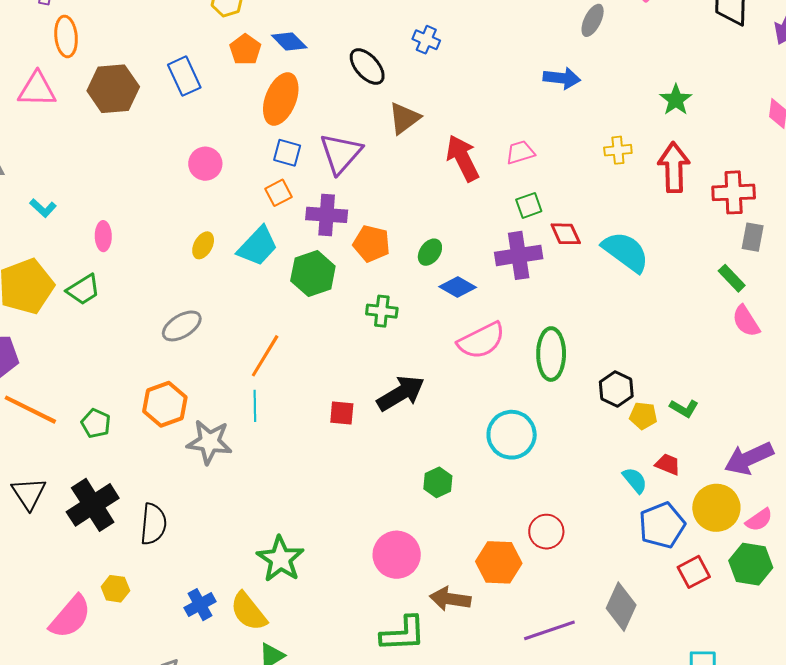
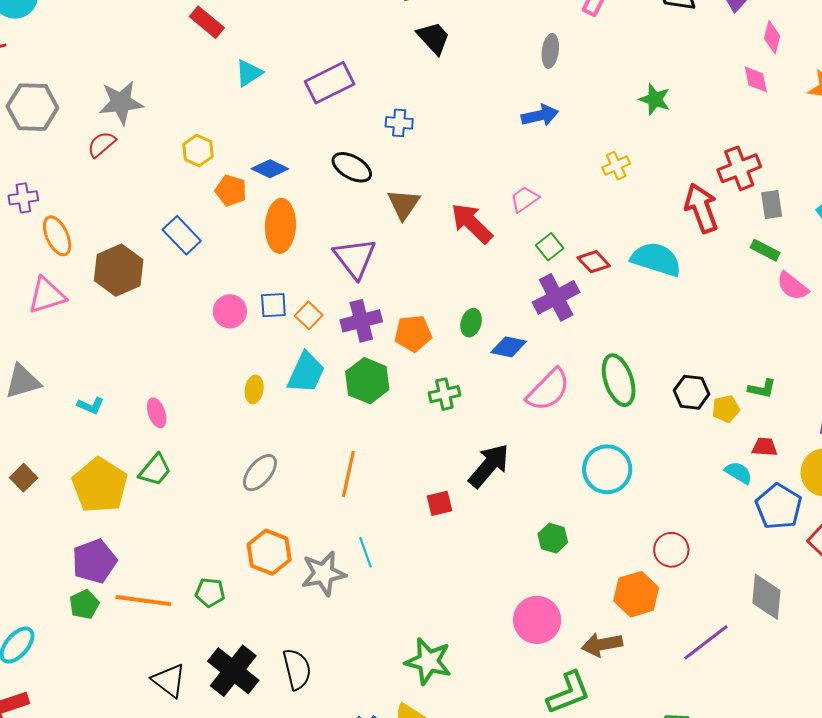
blue square: (287, 153) -> (273, 305), moved
red arrow: (674, 167) -> (701, 208), moved
cyan line: (255, 406) -> (366, 552), moved

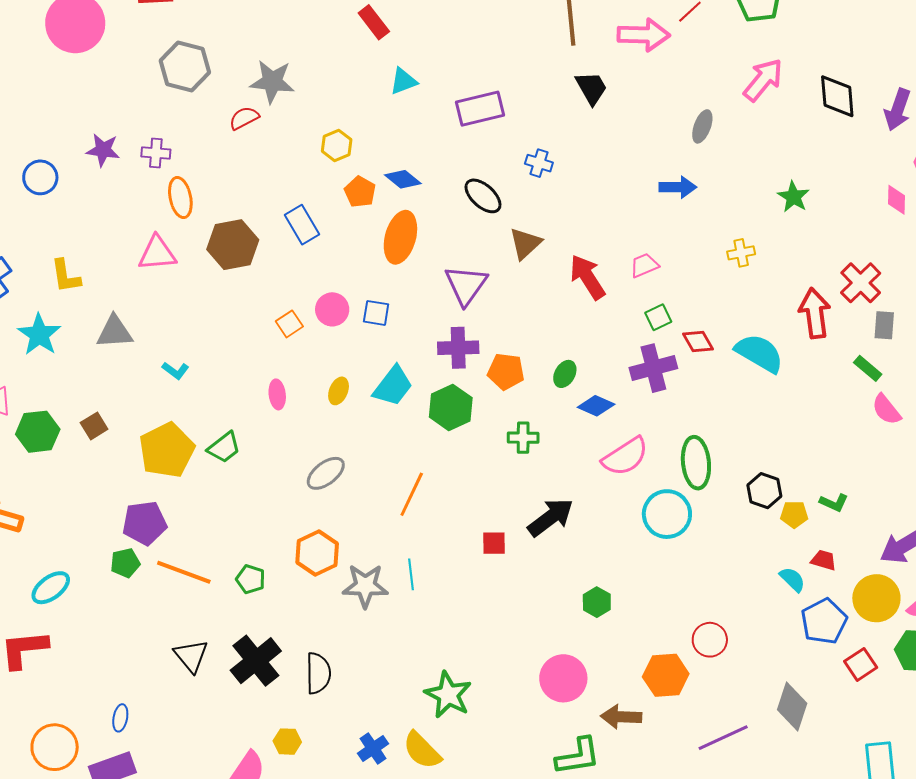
red cross: (739, 168) -> (861, 283), turned -36
orange square: (309, 315) -> (289, 324), moved
pink ellipse: (157, 413) -> (277, 394), moved
cyan circle: (607, 469) -> (667, 514), moved

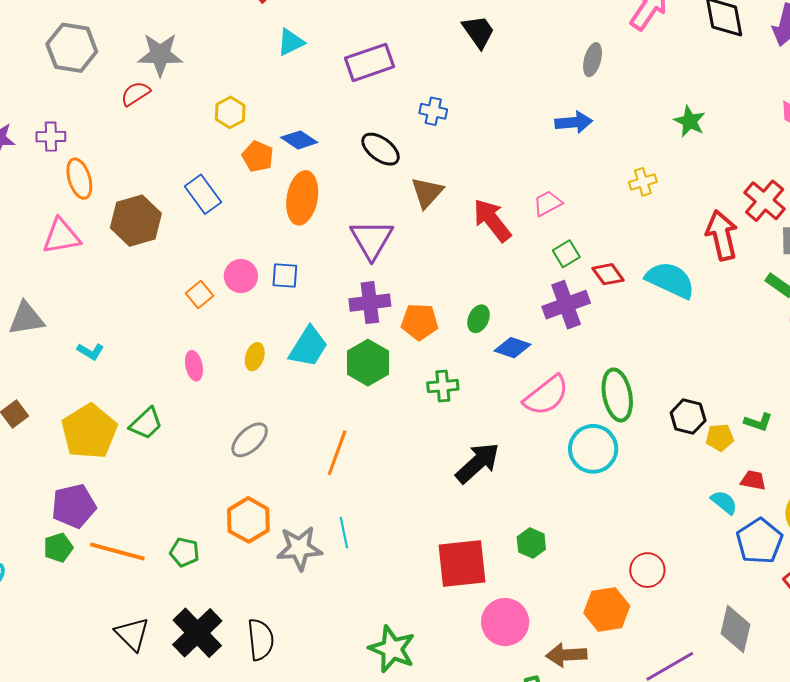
red square: (494, 543) -> (462, 563), moved, size x2.0

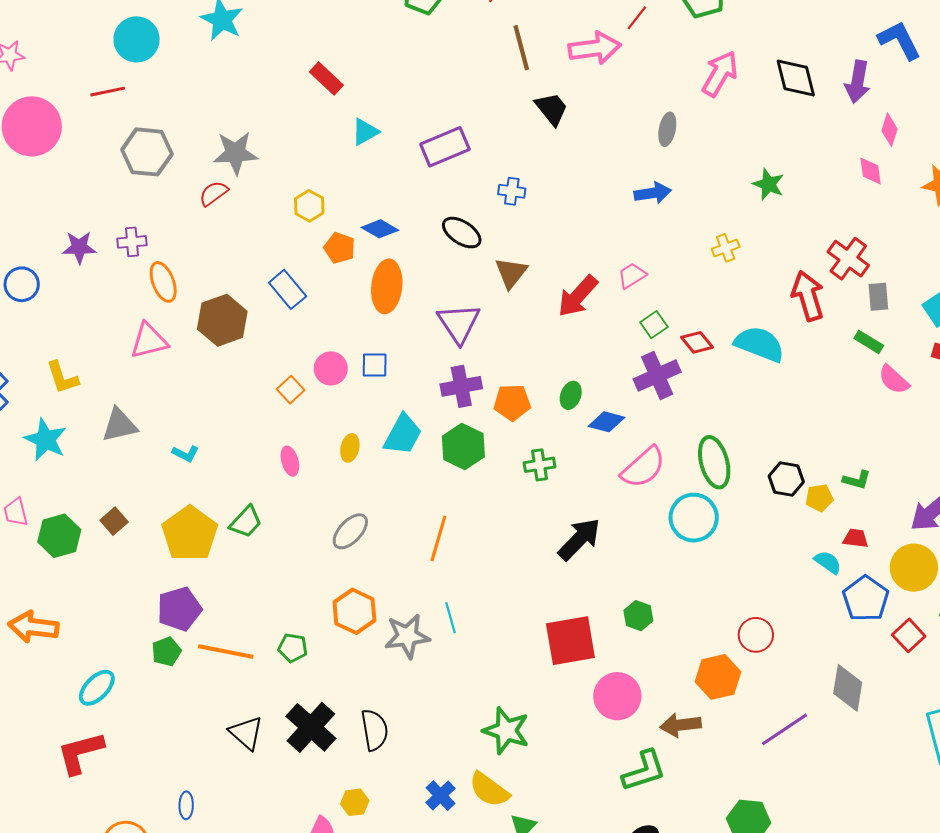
red arrow: (492, 220) -> (578, 296), turned -96

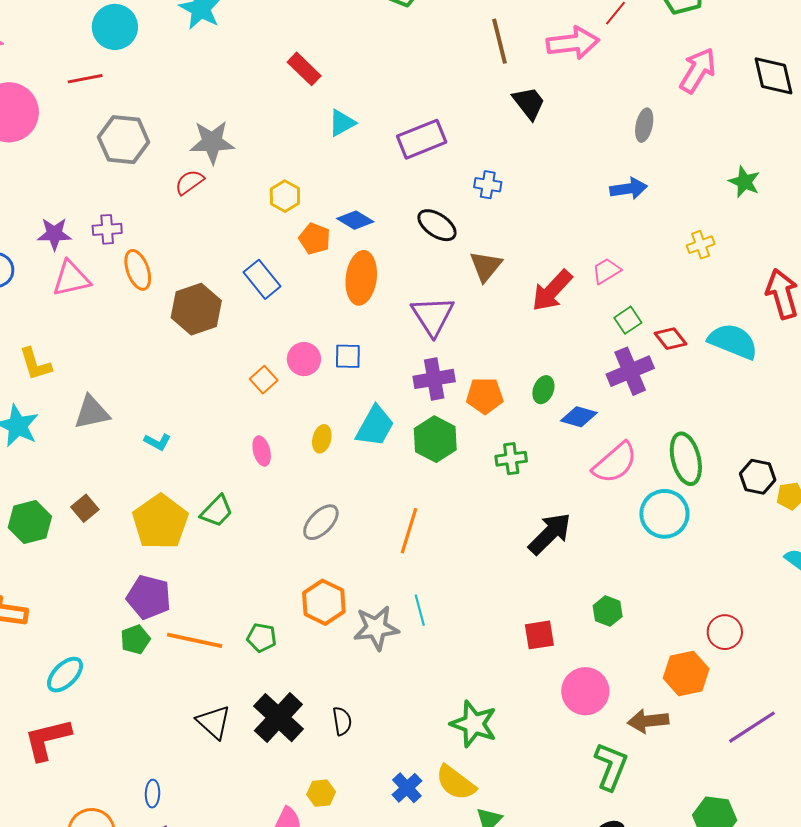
pink triangle: (149, 341) -> (71, 279), moved
purple pentagon: (179, 609) -> (149, 597), turned 30
red square: (570, 641) -> (539, 635), size x0.6
black semicircle: (375, 730) -> (342, 721), size x0.7
green L-shape: (644, 771) -> (611, 766), turned -51

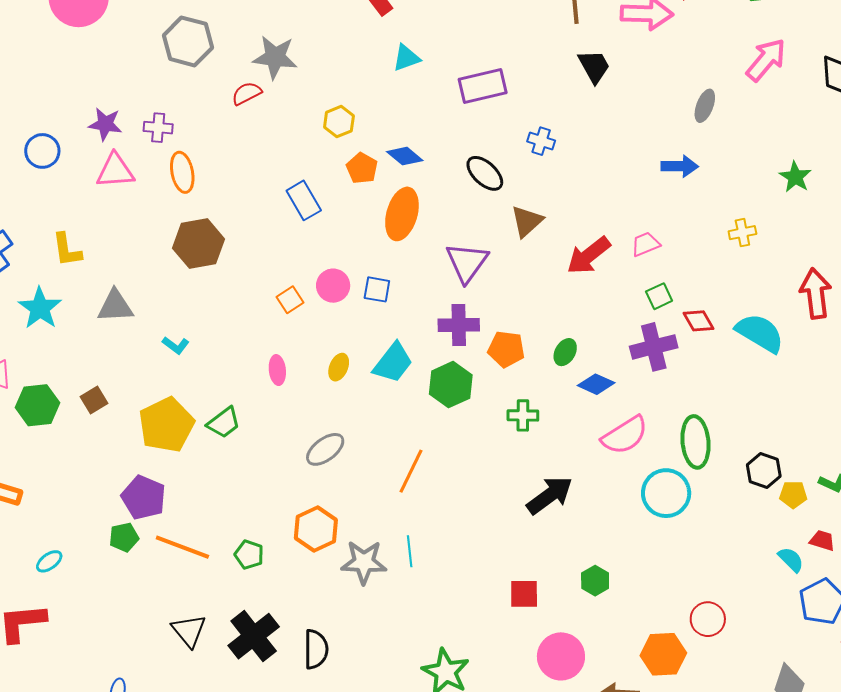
brown hexagon: (196, 309) -> (199, 244), moved
cyan ellipse: (65, 675) -> (49, 561), size x0.7
black semicircle: (342, 721) -> (316, 649), size x1.4

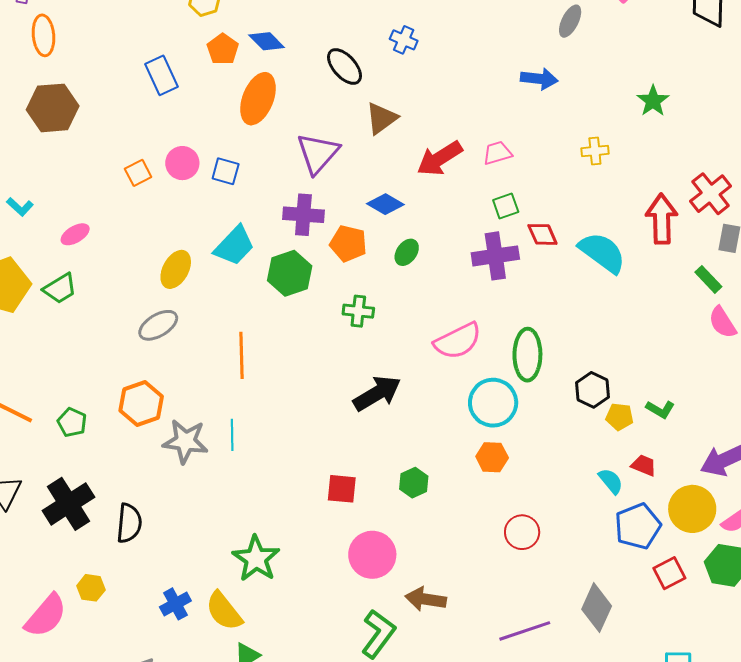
yellow ellipse: (339, 367) -> (176, 269), moved, size x1.4
pink ellipse: (277, 370) -> (75, 234), moved, turned 60
blue diamond: (596, 384) -> (385, 204), moved
orange line: (411, 471) -> (241, 355), turned -33
orange hexagon: (663, 654) -> (492, 457), moved, size x0.7

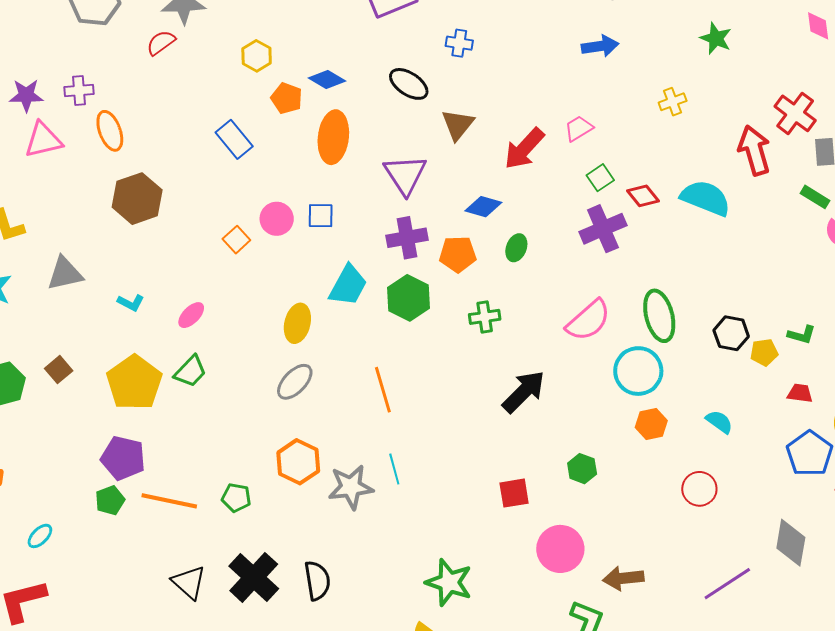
cyan semicircle: (611, 481) -> (719, 422), moved

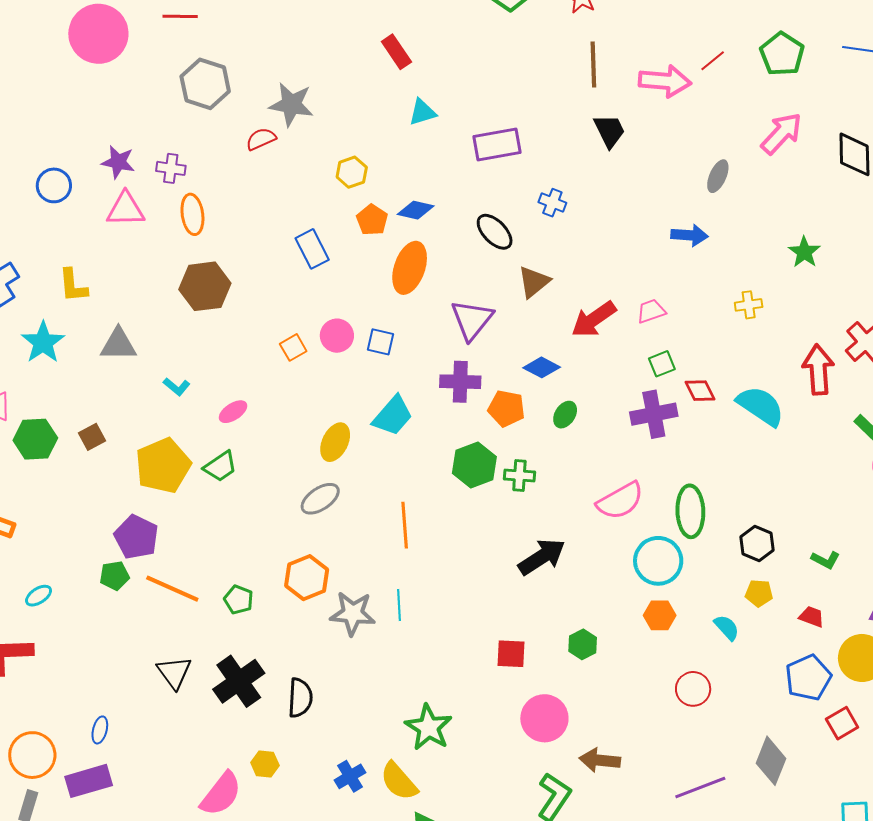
blue diamond: (327, 80) -> (416, 210), turned -30
green hexagon: (409, 298) -> (474, 465), moved
yellow pentagon: (764, 352) -> (759, 593), moved

